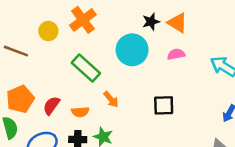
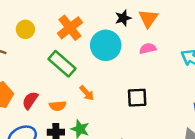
orange cross: (83, 20) -> (70, 28), moved
orange triangle: (177, 23) -> (148, 18), turned 35

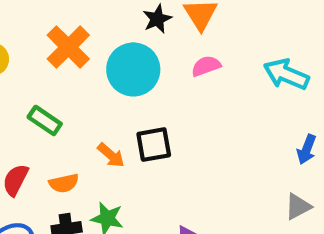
green rectangle: (62, 64) -> (45, 121), moved, size x0.7
black square: (137, 98) -> (154, 145), moved

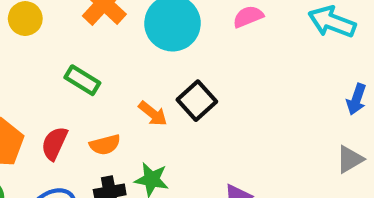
black square: (154, 145) -> (197, 101), turned -30

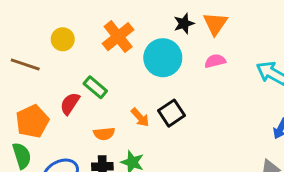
red semicircle: (54, 143) -> (70, 104), moved

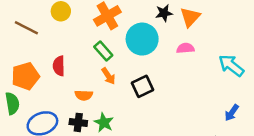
green rectangle: (95, 87) -> (103, 51), moved
red semicircle: (70, 104) -> (59, 66), turned -42
orange arrow: (140, 117) -> (108, 76), moved

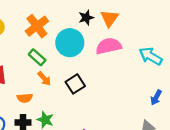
pink semicircle: (185, 48) -> (109, 46), size x1.6

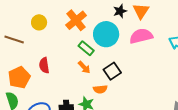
green rectangle: (37, 57) -> (86, 48), moved
orange semicircle: (25, 98) -> (100, 89), moved

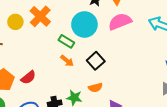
orange cross: (76, 20) -> (40, 16), moved
red semicircle: (44, 65) -> (28, 77), moved, turned -112
orange semicircle: (100, 89) -> (95, 88), moved

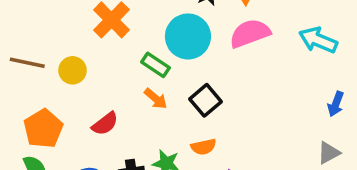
yellow circle: (15, 22) -> (73, 70), moved
red semicircle: (28, 77) -> (105, 124), moved

